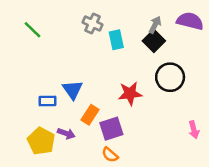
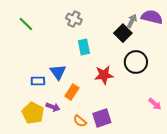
gray arrow: (155, 25) -> (132, 21), moved
cyan rectangle: (116, 40) -> (84, 47), moved
purple square: (111, 129) -> (102, 118), moved
pink arrow: (194, 130) -> (155, 104), turned -32
orange semicircle: (110, 155) -> (80, 121), moved

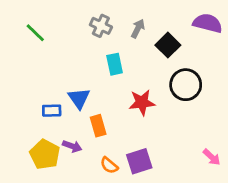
gray arrow: (132, 21) -> (138, 29), moved
orange rectangle: (72, 92) -> (98, 126), turned -49
pink arrow: (155, 104) -> (212, 157), moved

